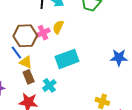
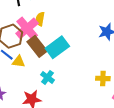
pink cross: (43, 33) -> (27, 28), size x1.6
brown rectangle: (29, 77) -> (37, 46), moved, size x1.5

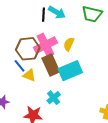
yellow semicircle: (40, 19) -> (69, 44), moved

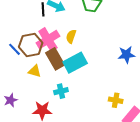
blue line: (19, 66) -> (15, 49), moved
cyan cross: (54, 98) -> (61, 91), turned 32

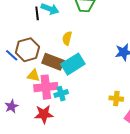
pink cross: (48, 40) -> (46, 87), moved, turned 30
brown rectangle: (55, 59) -> (53, 62), turned -35

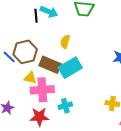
cyan cross: (61, 94) -> (65, 106), moved

